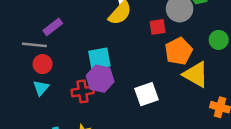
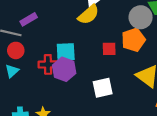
red square: (158, 27) -> (109, 49), moved
orange pentagon: (179, 51) -> (133, 40), moved
red cross: (83, 91) -> (48, 64), moved

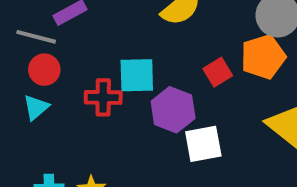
red square: (109, 49) -> (218, 72), turned -32
purple hexagon: (64, 69) -> (173, 110), moved

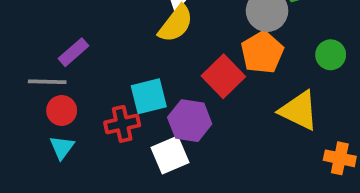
red square: (218, 72) -> (223, 76), size x1.5
white square: (203, 144) -> (170, 155), moved

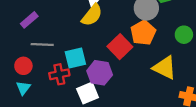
purple rectangle: (73, 52) -> (29, 20), moved
gray line: (47, 82) -> (42, 45), moved

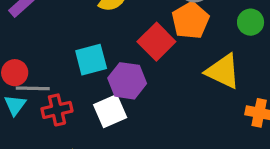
gray line: (42, 45) -> (33, 88), moved
red cross: (59, 74) -> (57, 110), moved

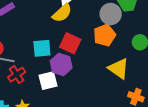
red square: (156, 42) -> (70, 43), moved, turned -30
red cross: (57, 110) -> (17, 75), turned -30

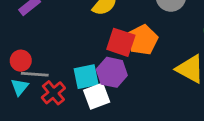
orange pentagon: (105, 35) -> (143, 40), moved
cyan square: (42, 48) -> (86, 77), moved

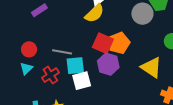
purple hexagon: (112, 72) -> (108, 64), moved
gray line: (35, 74) -> (62, 52), moved

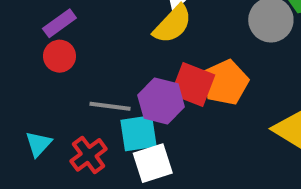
red circle: (29, 49) -> (60, 56), moved
purple hexagon: (108, 64) -> (161, 101), moved

